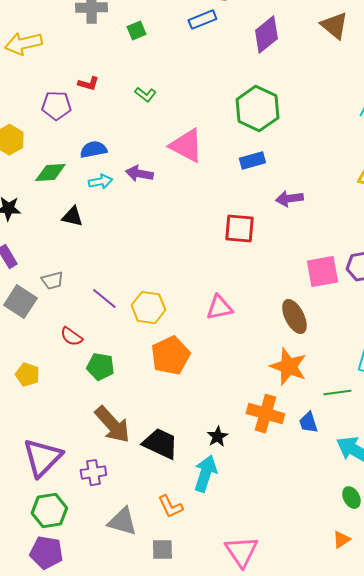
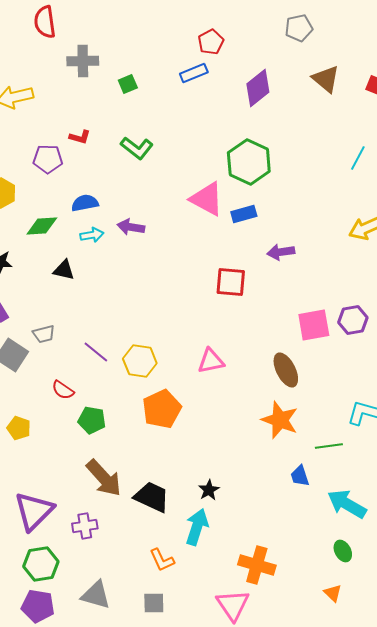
green L-shape: (145, 95) -> (137, 148), size x1.5
pink triangle: (186, 146) -> (207, 199), moved
orange cross: (265, 414) -> (257, 565), moved
gray triangle: (122, 522) -> (96, 595), moved
orange triangle: (341, 540) -> (333, 593), turned -42

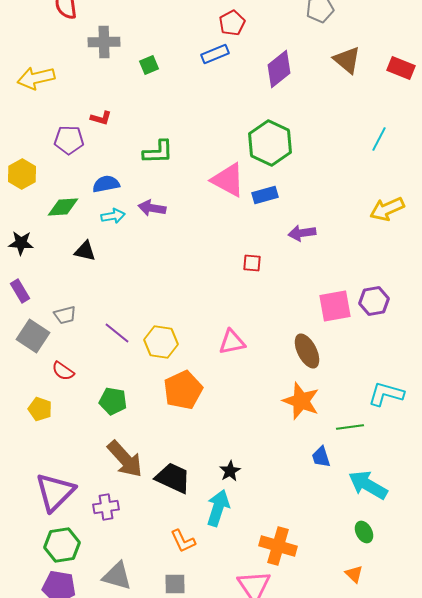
green L-shape: (137, 148) -> (158, 152), moved, turned -40
red square: (231, 282) -> (252, 263), size x0.6
red semicircle: (63, 390) -> (63, 371), moved

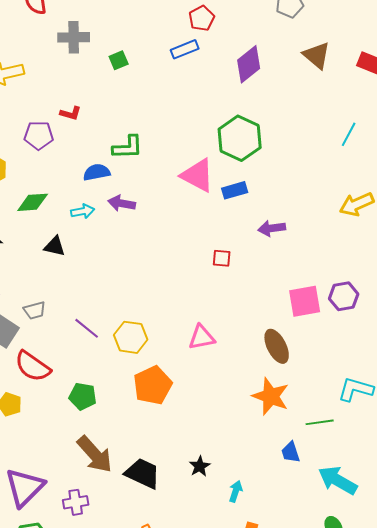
blue semicircle: (106, 184) -> (97, 172), moved
red semicircle: (63, 371) -> (33, 366), size x1.6
cyan arrow: (218, 508) -> (236, 491), moved, size x0.6

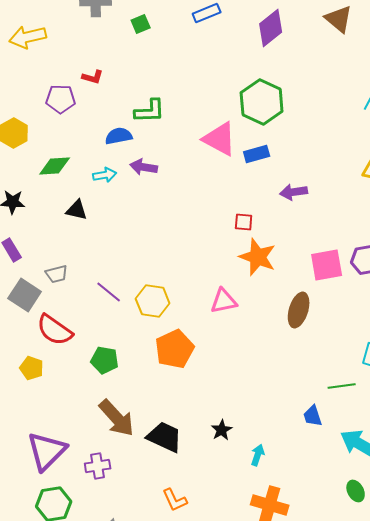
brown ellipse: (277, 346) -> (299, 310), turned 44
orange star: (271, 396) -> (258, 257), moved

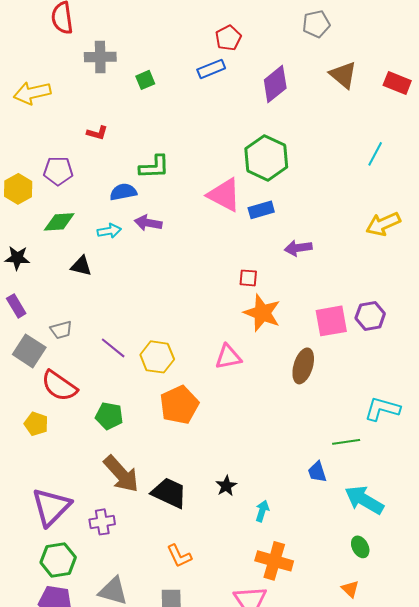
purple pentagon: (61, 99) -> (58, 171), moved

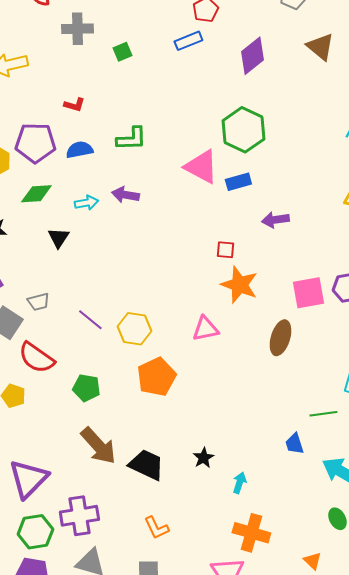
purple pentagon: (58, 171) -> (35, 143), size x1.4
blue semicircle: (123, 192) -> (79, 150), moved
black triangle: (81, 266) -> (58, 238), turned 50
purple cross: (102, 522) -> (79, 516), moved, size x1.5
orange triangle: (350, 589) -> (312, 561), moved

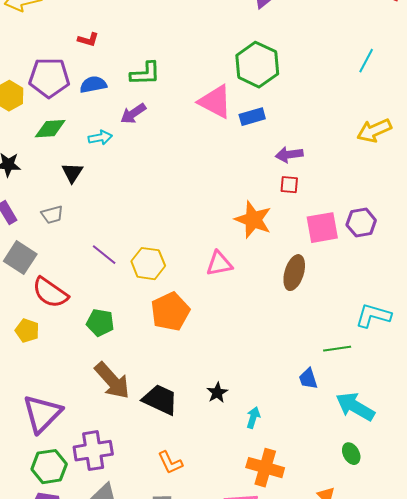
purple arrow: (125, 195) -> (133, 114), moved, turned -44
red square: (225, 250) -> (289, 185), moved
gray trapezoid: (38, 302) -> (52, 215), moved

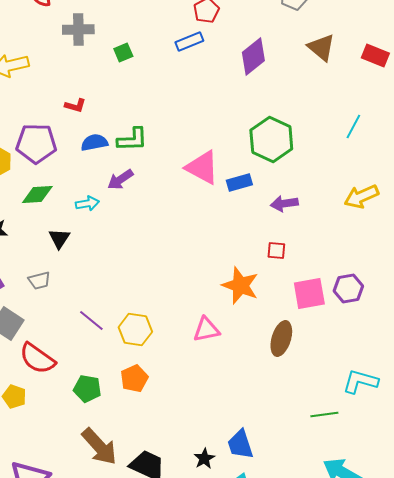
green hexagon: (257, 65) -> (271, 140), moved
blue semicircle: (93, 85) -> (94, 142), moved
purple arrow: (289, 155) -> (284, 204), moved
orange pentagon: (170, 312) -> (134, 378), moved, size x0.7
blue trapezoid: (308, 379) -> (240, 444), moved, size x1.4

